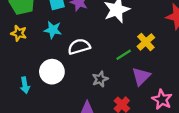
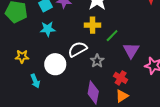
yellow star: (19, 33) -> (22, 56), moved
yellow cross: (146, 42) -> (93, 25), moved, turned -35
white semicircle: (79, 47) -> (78, 49), moved

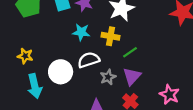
cyan star: (48, 29) -> (81, 32), moved
purple triangle: (131, 50) -> (132, 76), moved
cyan arrow: (35, 81) -> (35, 86), size x1.5

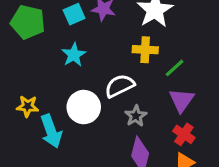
cyan star: (81, 32) -> (74, 55), moved, turned -30
yellow star: (25, 56) -> (27, 106), moved
gray star: (108, 77) -> (136, 116), moved

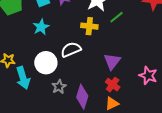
green line: (175, 68) -> (117, 17), moved
gray star: (136, 116) -> (59, 87), moved

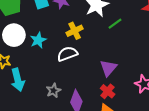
yellow cross: (89, 26) -> (75, 31), moved, turned -35
cyan star: (41, 27) -> (38, 40), moved
white circle: (46, 63) -> (14, 35), moved

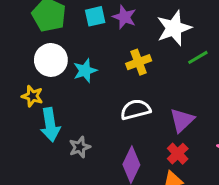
white semicircle: (67, 54) -> (136, 110), moved
gray star: (53, 91) -> (80, 147), moved

